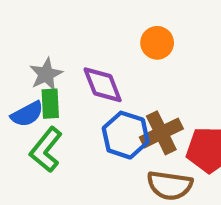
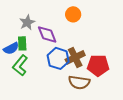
gray star: (46, 74) -> (27, 22), moved

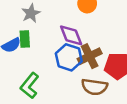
purple diamond: (47, 34) -> (71, 35), moved
green L-shape: (20, 65) -> (30, 86), moved

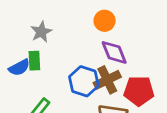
purple diamond: (71, 35) -> (114, 52), moved

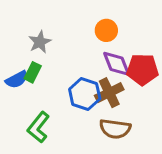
green rectangle: (34, 61) -> (33, 72), turned 30
red pentagon: (139, 91) -> (143, 69), moved

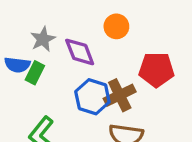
purple diamond: (116, 64) -> (80, 52), moved
blue semicircle: (17, 80) -> (17, 65), moved, turned 35

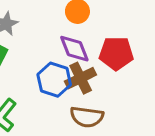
purple diamond: (80, 52) -> (74, 49), moved

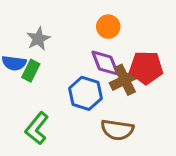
brown cross: (81, 78) -> (125, 80), moved

